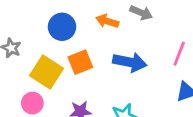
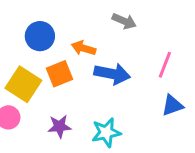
orange arrow: (107, 21) -> (84, 48), moved

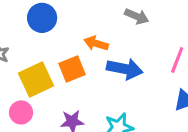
blue circle: (40, 36) -> (42, 18), moved
yellow square: (23, 84) -> (36, 79), turned 32

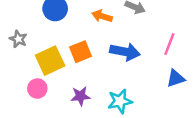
orange arrow: (96, 43) -> (102, 16), moved

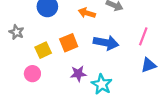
yellow square: (50, 61) -> (43, 50), size x0.7
purple star: (81, 96) -> (78, 74), moved
cyan star: (120, 101) -> (102, 84), turned -30

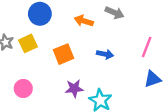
blue arrow: (106, 43) -> (105, 54), size x0.6
yellow square: (43, 50) -> (28, 43), moved

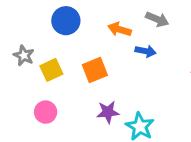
yellow square: (28, 43) -> (51, 70), moved
blue arrow: (105, 54) -> (146, 51), moved

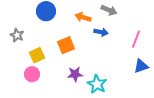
yellow square: (51, 70) -> (37, 55), moved

